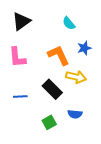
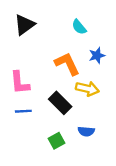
pink L-shape: (17, 57) -> (20, 83), moved

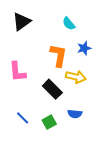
orange L-shape: (67, 64) -> (58, 55), turned 35
blue line: (23, 111) -> (23, 118), moved, turned 48

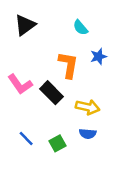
pink L-shape: (17, 72) -> (20, 84), turned -30
yellow arrow: (76, 77) -> (88, 107), moved
black rectangle: (52, 89) -> (51, 93), moved

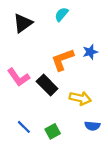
cyan semicircle: (80, 28) -> (61, 14), moved, turned 80
orange L-shape: (68, 65) -> (63, 60), turned -120
blue semicircle: (88, 134) -> (92, 126), moved

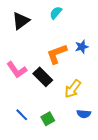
yellow arrow: (80, 98) -> (73, 89), turned 114

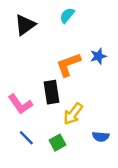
pink L-shape: (17, 70) -> (20, 104), moved
black rectangle: (43, 77) -> (51, 92), turned 36
yellow arrow: (73, 89) -> (73, 114), moved

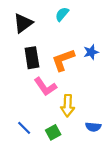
black rectangle: (51, 92) -> (32, 58), moved
pink L-shape: (20, 104) -> (45, 87), moved
yellow arrow: (73, 114) -> (68, 106), turned -35

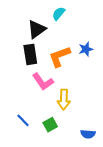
black triangle: (23, 23) -> (37, 29), moved
blue semicircle: (93, 127) -> (88, 134), moved

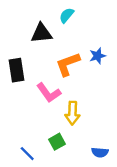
black triangle: (37, 29) -> (42, 33), turned 30
black rectangle: (30, 54) -> (16, 70), moved
blue line: (23, 120) -> (27, 154), moved

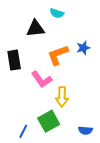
cyan semicircle: (67, 15) -> (57, 13), turned -112
green square: (57, 142) -> (49, 121), size x1.5
blue line: (27, 154) -> (23, 131), turned 72

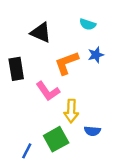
cyan semicircle: (57, 13) -> (88, 24), moved
black triangle: (35, 29) -> (41, 33), turned 30
blue semicircle: (85, 130) -> (92, 131), moved

